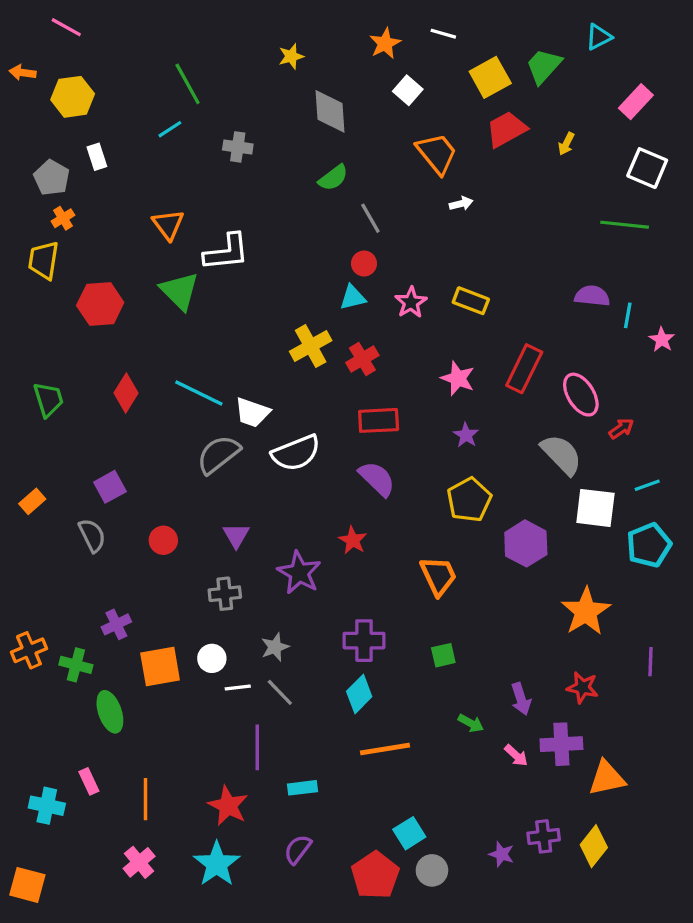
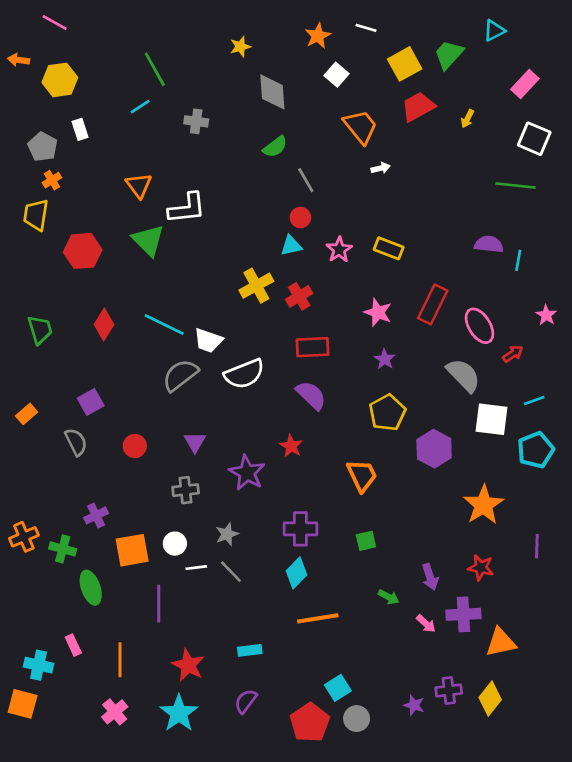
pink star: (662, 340) -> (546, 315), moved
purple line: (257, 747) -> (159, 604), moved
orange square: (27, 885) -> (23, 704), moved

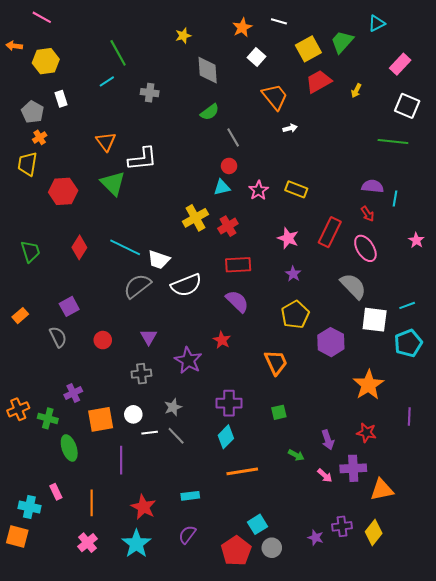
red arrow: (513, 354) -> (367, 214), moved, turned 91

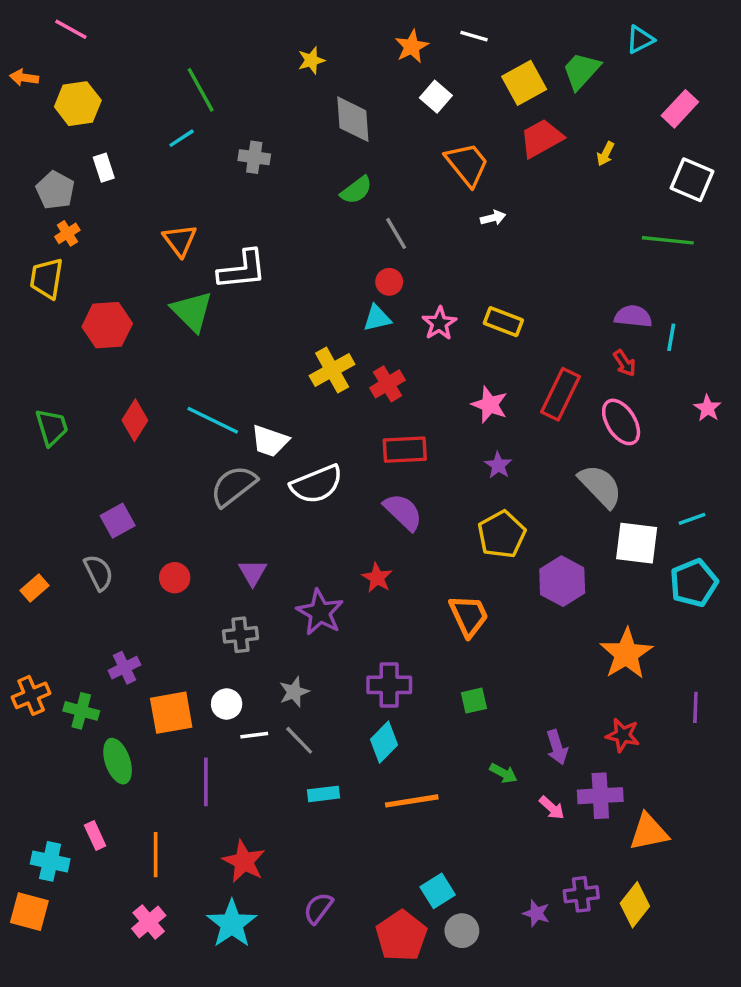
orange rectangle: (20, 316) -> (35, 588), moved
cyan rectangle: (190, 496) -> (323, 794), moved

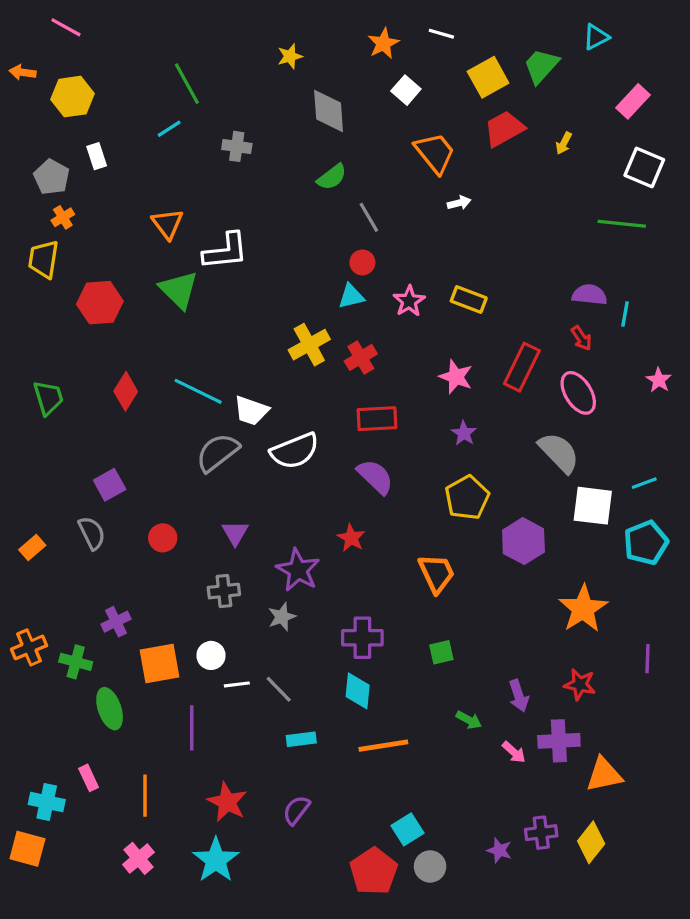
gray star: (294, 692) -> (282, 617), moved
cyan diamond: (384, 742) -> (358, 691), turned -39
purple semicircle: (318, 908) -> (296, 810), moved

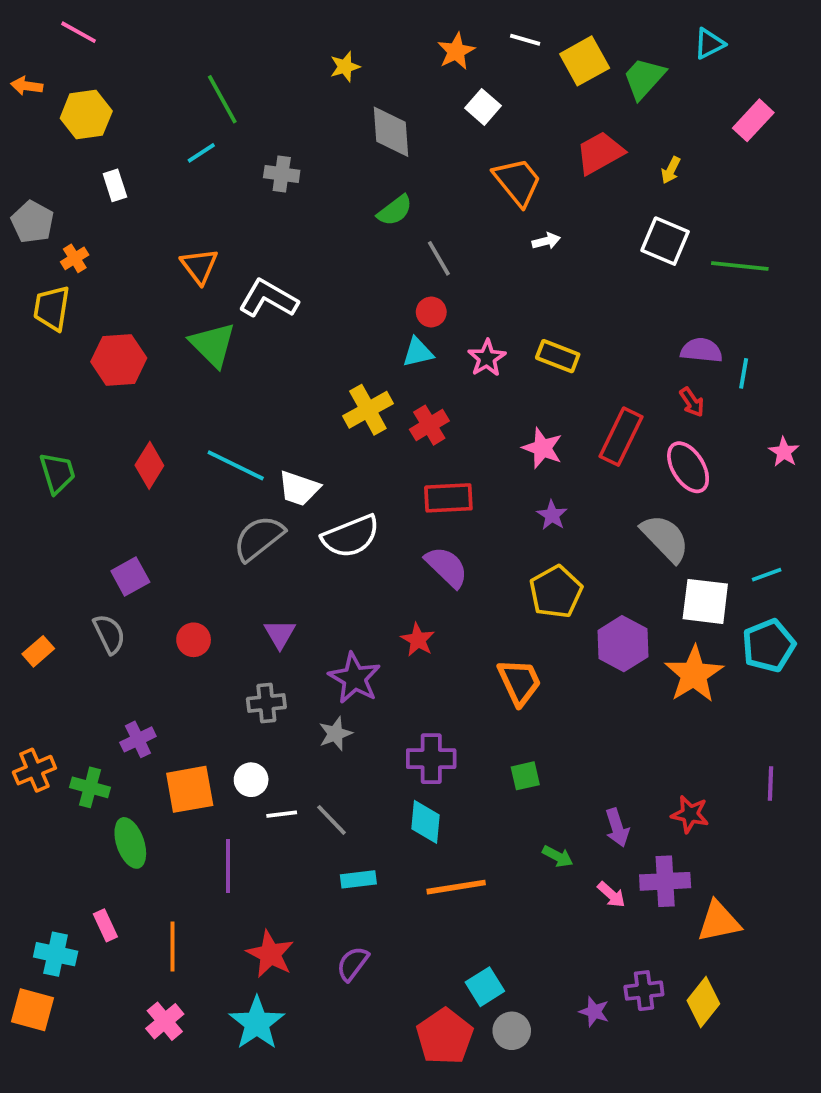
yellow square: (488, 77) -> (585, 61), moved
white square: (644, 167) -> (665, 241), moved
gray pentagon: (52, 177) -> (33, 222), moved
white L-shape: (226, 251) -> (268, 299), turned -144
orange star: (583, 609) -> (694, 674), moved

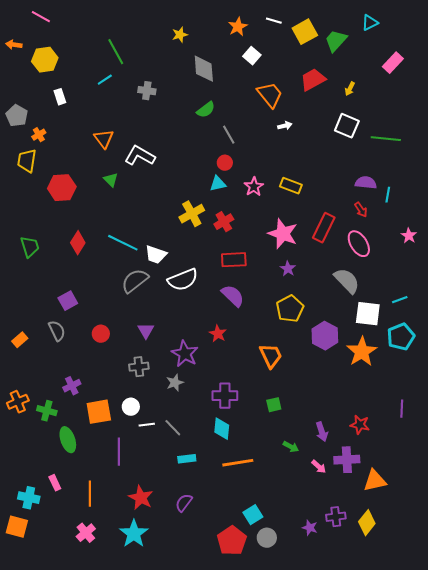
green triangle: (213, 345) -> (111, 180), size x0.6
pink star: (542, 448) -> (283, 234), size x1.4

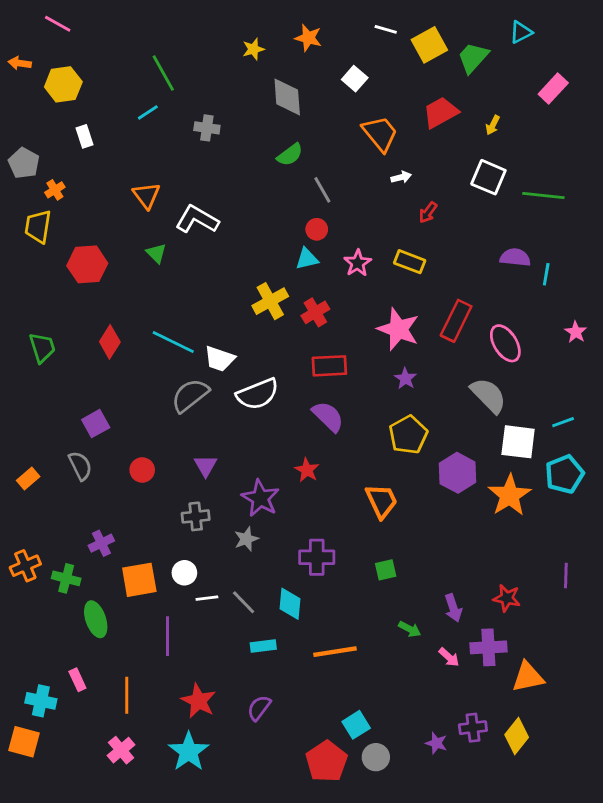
orange star: (238, 27) -> (308, 38), moved, turned -30
red arrow: (361, 210) -> (428, 212), moved, turned 70
cyan diamond: (222, 429) -> (290, 604), moved

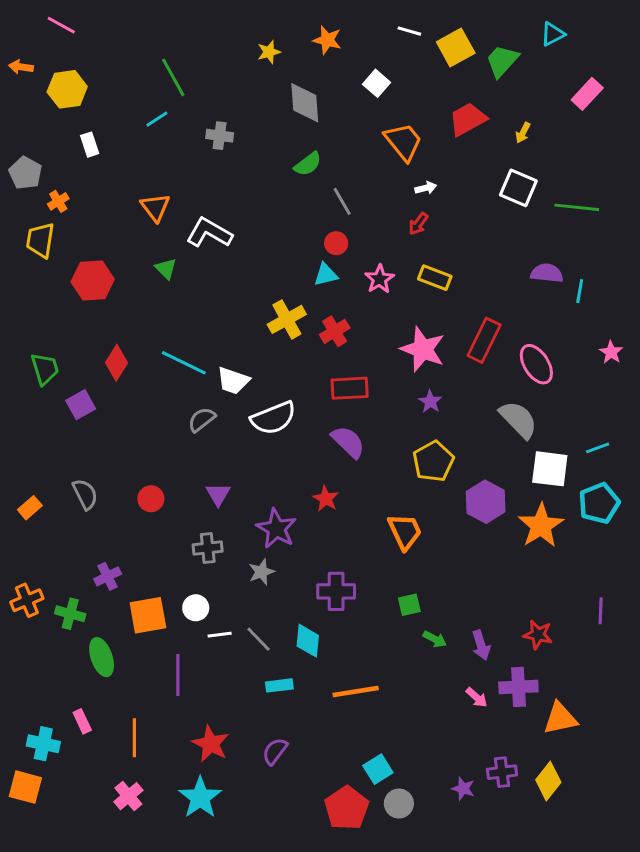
red arrow: (428, 212) -> (418, 224), moved
gray semicircle: (190, 395) -> (202, 420), size x0.7
purple square: (96, 424) -> (81, 405), moved
green arrow: (410, 629) -> (435, 639), moved

